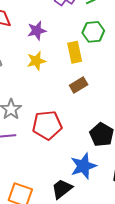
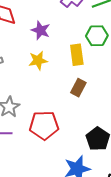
purple star: (37, 31) -> (41, 30), turned 30
brown rectangle: (79, 85) -> (78, 88), turned -36

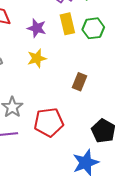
yellow rectangle: (77, 55) -> (67, 24), moved

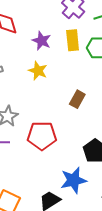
yellow star: (37, 58) -> (38, 71), turned 30

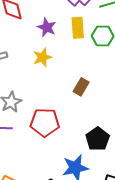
yellow star: (38, 71) -> (42, 57), turned 30

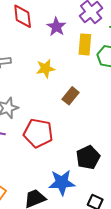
purple star: (47, 27) -> (56, 27), moved
brown rectangle: (81, 87) -> (71, 96), moved

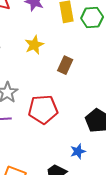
blue star: (62, 183) -> (78, 151), size x0.6

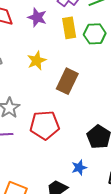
brown rectangle: (65, 65) -> (67, 81), size x1.4

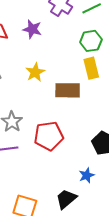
yellow rectangle: (69, 28) -> (91, 68), moved
brown rectangle: (67, 81) -> (68, 90), turned 70

